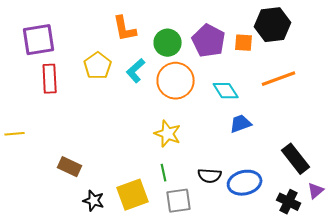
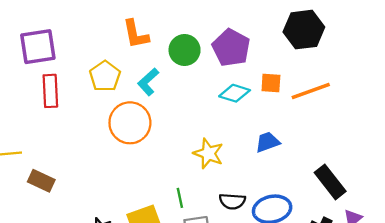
orange square: (244, 43) -> (271, 83), moved
orange circle: (176, 81) -> (130, 123), moved
cyan diamond: (226, 91) -> (235, 93), moved, turned -40
yellow star: (168, 134) -> (208, 153), moved
brown rectangle: (70, 167) -> (41, 181), moved

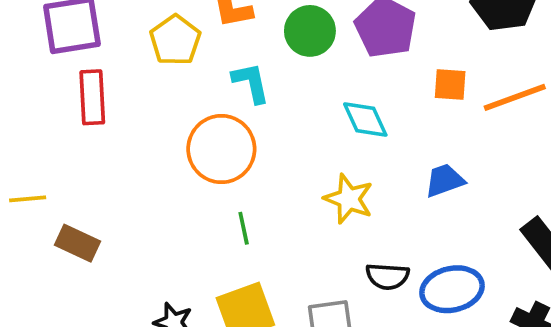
yellow pentagon: (105, 76) -> (175, 40), moved
cyan L-shape: (148, 82) -> (251, 83), turned 120
cyan diamond: (235, 93) -> (365, 119), moved, turned 48
green line: (180, 198) -> (244, 228), moved

